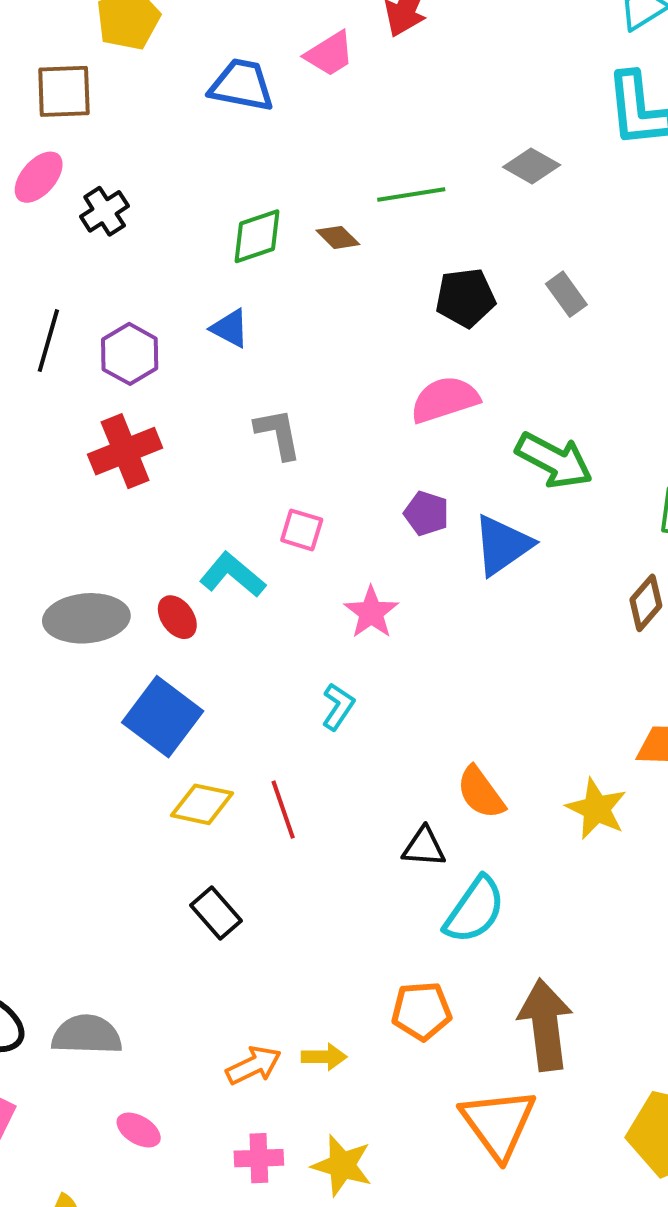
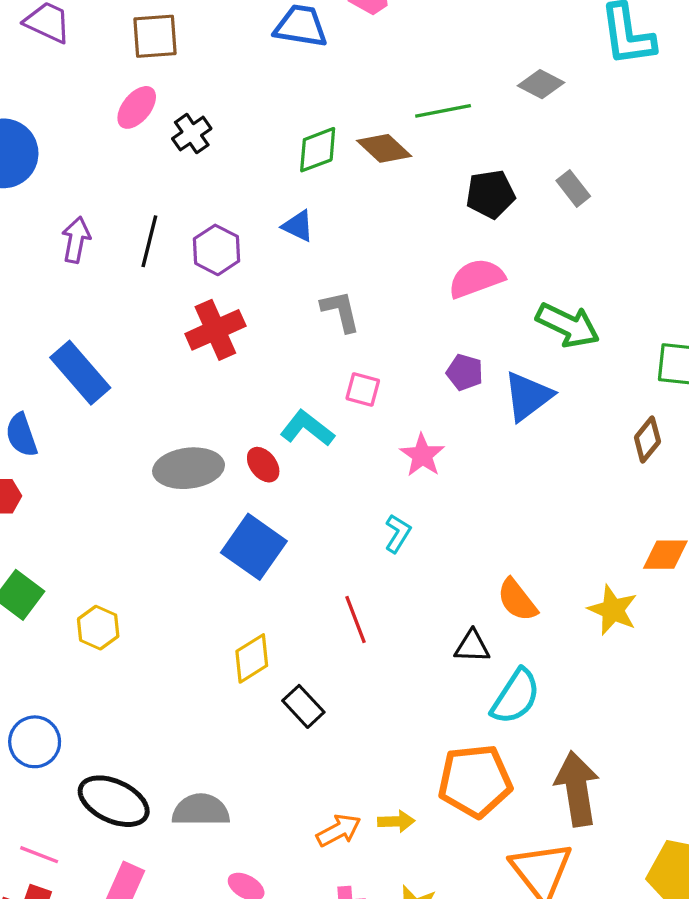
brown diamond: (338, 237) -> (384, 148), size x1.5
yellow diamond: (202, 804) -> (252, 658), moved, turned -42
orange pentagon: (422, 1011) -> (475, 781), size x1.5

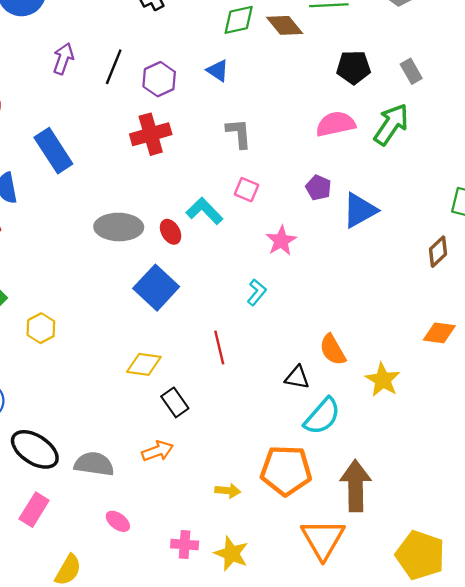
green arrow: (568, 325) -> (391, 124), moved, turned -90
yellow star: (613, 610) -> (383, 380), moved
yellow diamond: (252, 658) -> (144, 364), turned 32
orange arrow: (339, 830) -> (158, 451), moved

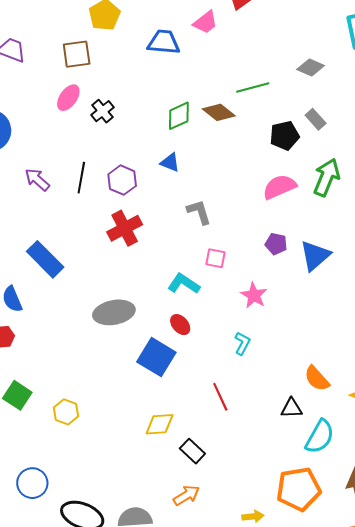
purple arrow: (63, 59) -> (37, 180), turned -56
gray rectangle: (411, 71) -> (316, 119), moved
red ellipse: (171, 232) -> (180, 325), moved

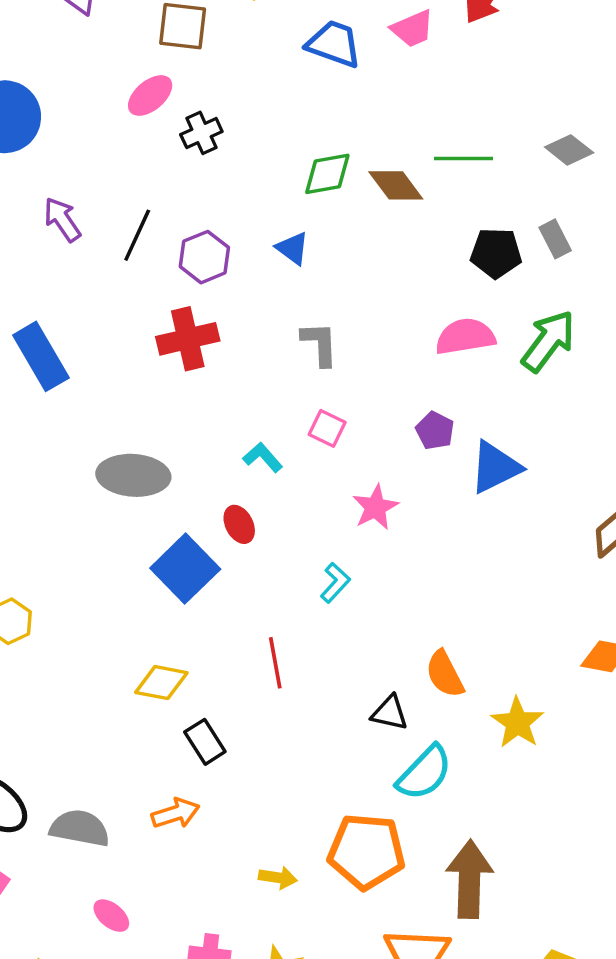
cyan L-shape: (184, 284) -> (263, 457), size x0.7

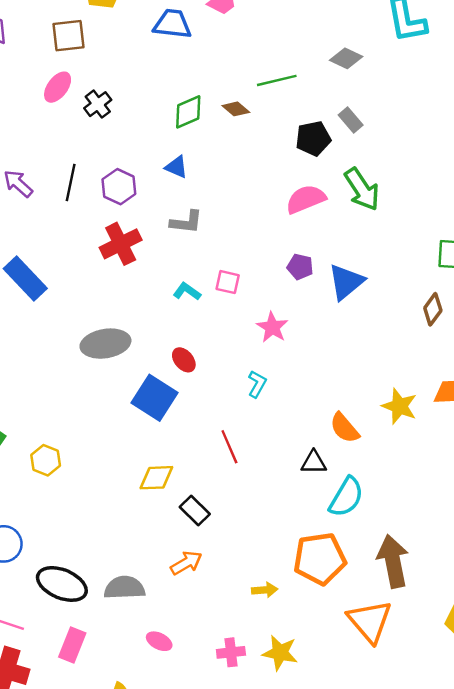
brown diamond: (396, 185) -> (236, 109), size x0.7
green arrow: (548, 341) -> (362, 189), turned 123
gray L-shape: (320, 344) -> (186, 222), moved, turned 112
cyan L-shape: (263, 457) -> (187, 291), moved
yellow star: (517, 723) -> (399, 406), moved

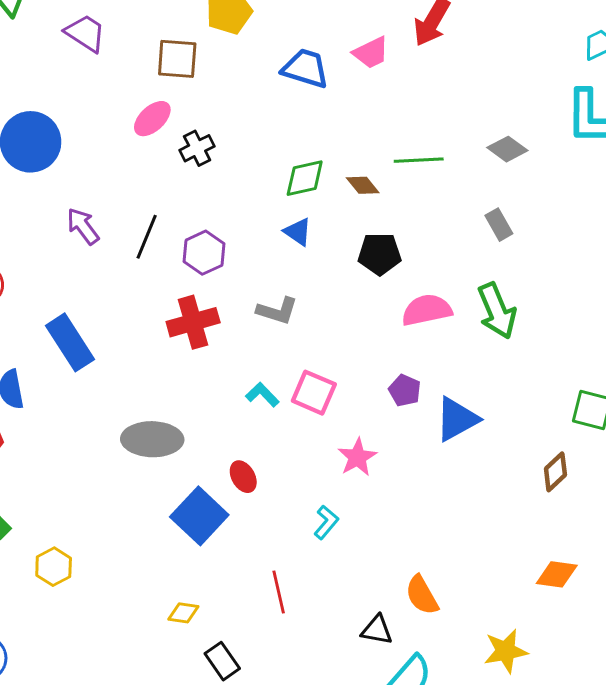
black pentagon: (313, 139) -> (380, 254), moved
blue triangle: (177, 167) -> (298, 232), moved
pink square: (228, 282) -> (314, 393), size x1.4
yellow star: (399, 406) -> (506, 651), moved, turned 30
yellow diamond: (156, 478) -> (183, 613), size x0.7

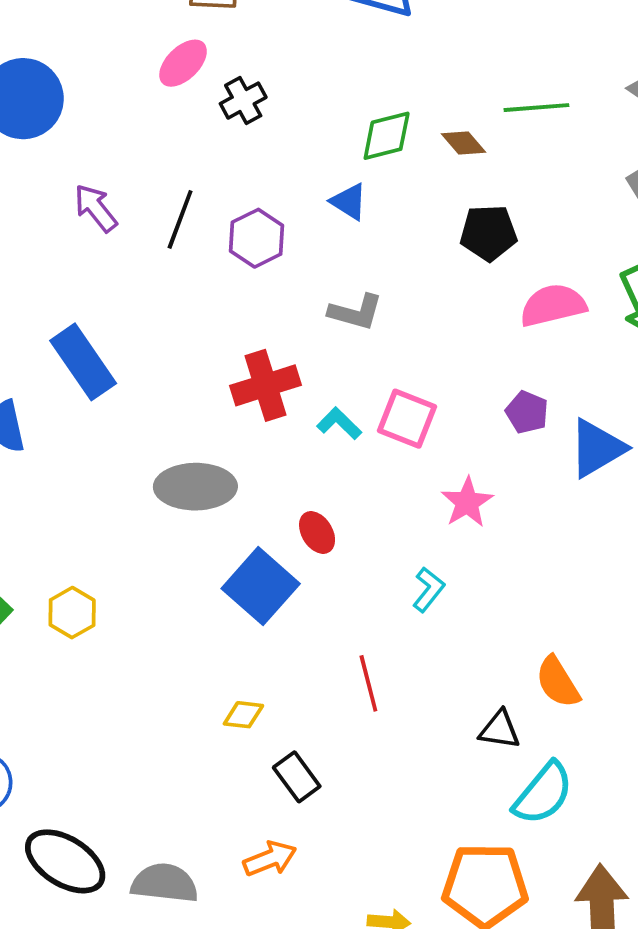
blue triangle: (298, 232) -> (349, 202), moved
red cross: (193, 322) -> (266, 385), moved
yellow hexagon: (54, 567) -> (72, 613), moved

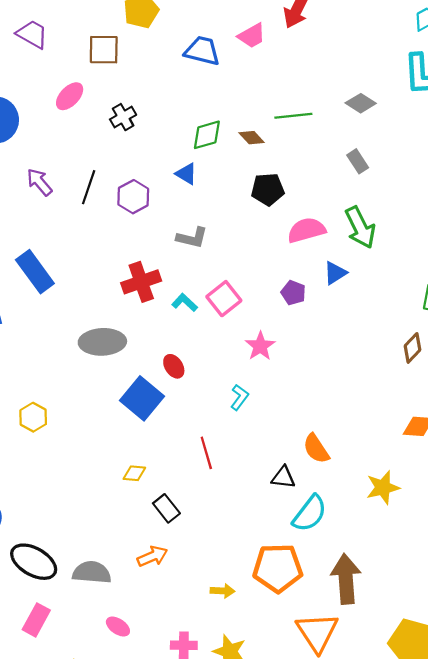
pink ellipse: (183, 63) -> (70, 96), moved
pink square: (407, 419) -> (224, 299), turned 32
blue triangle: (597, 448) -> (335, 273), moved, size x0.7

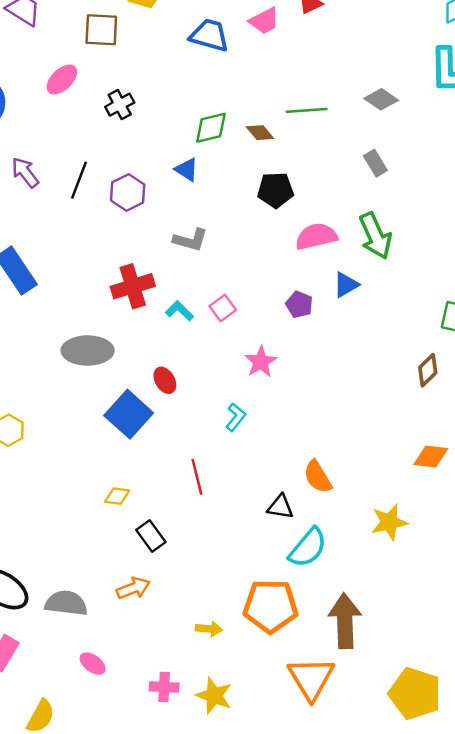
pink square: (224, 299) -> (223, 308), size x0.7

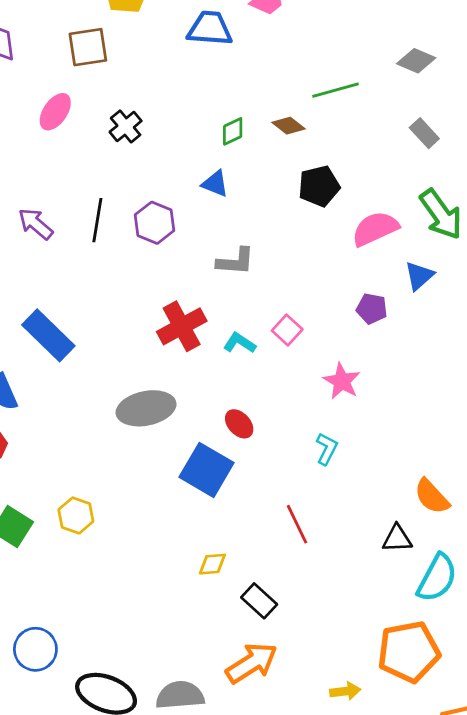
green diamond: (211, 128) -> (233, 131), size x0.7
orange arrow: (133, 588) -> (252, 663), size x1.4

